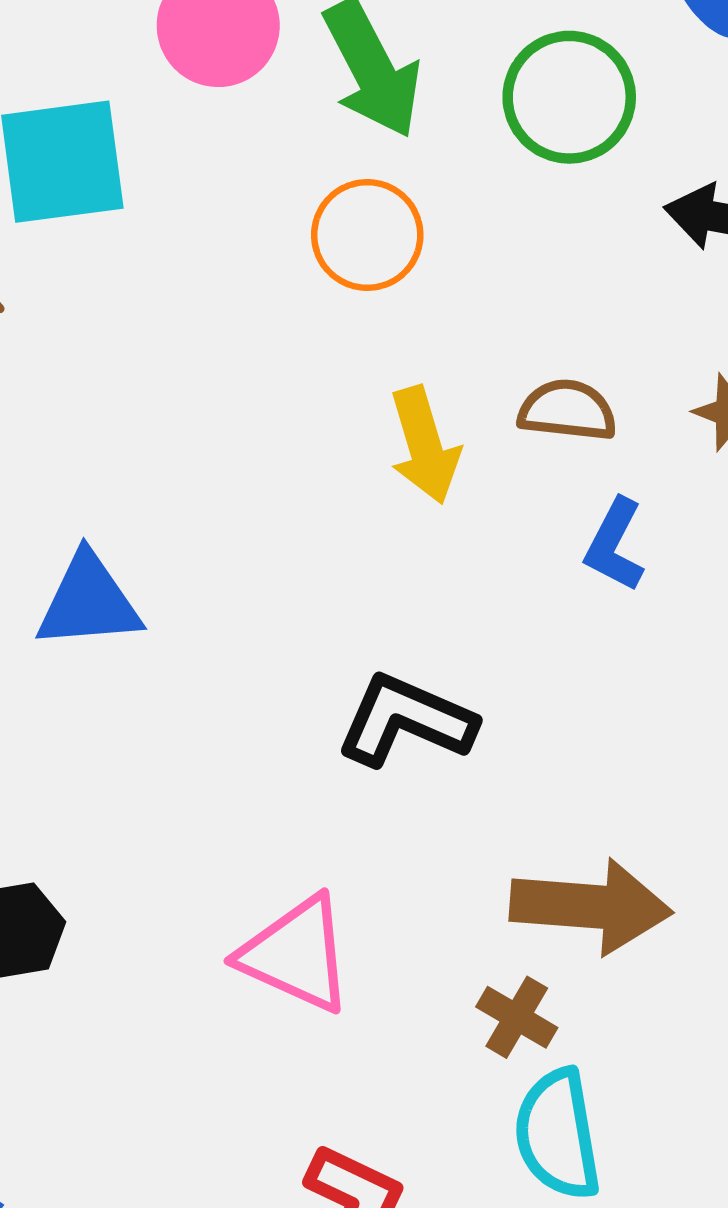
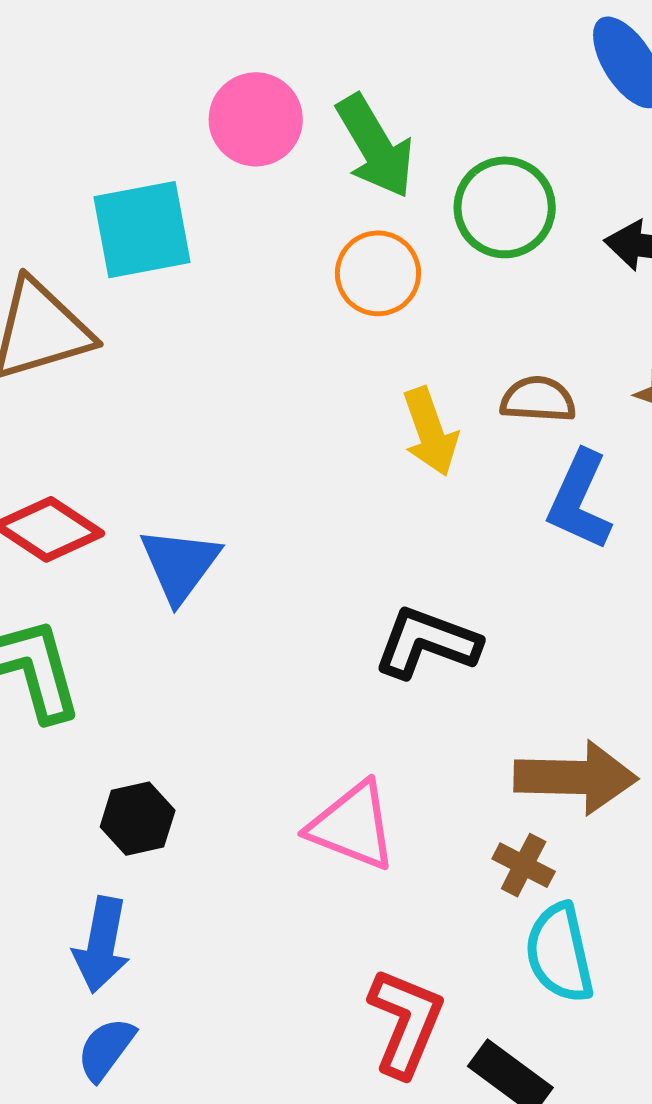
green circle: (569, 97) -> (505, 207), moved
blue L-shape: (615, 545) -> (580, 500), size x1.4
blue triangle: (89, 602) -> (180, 565), turned -46

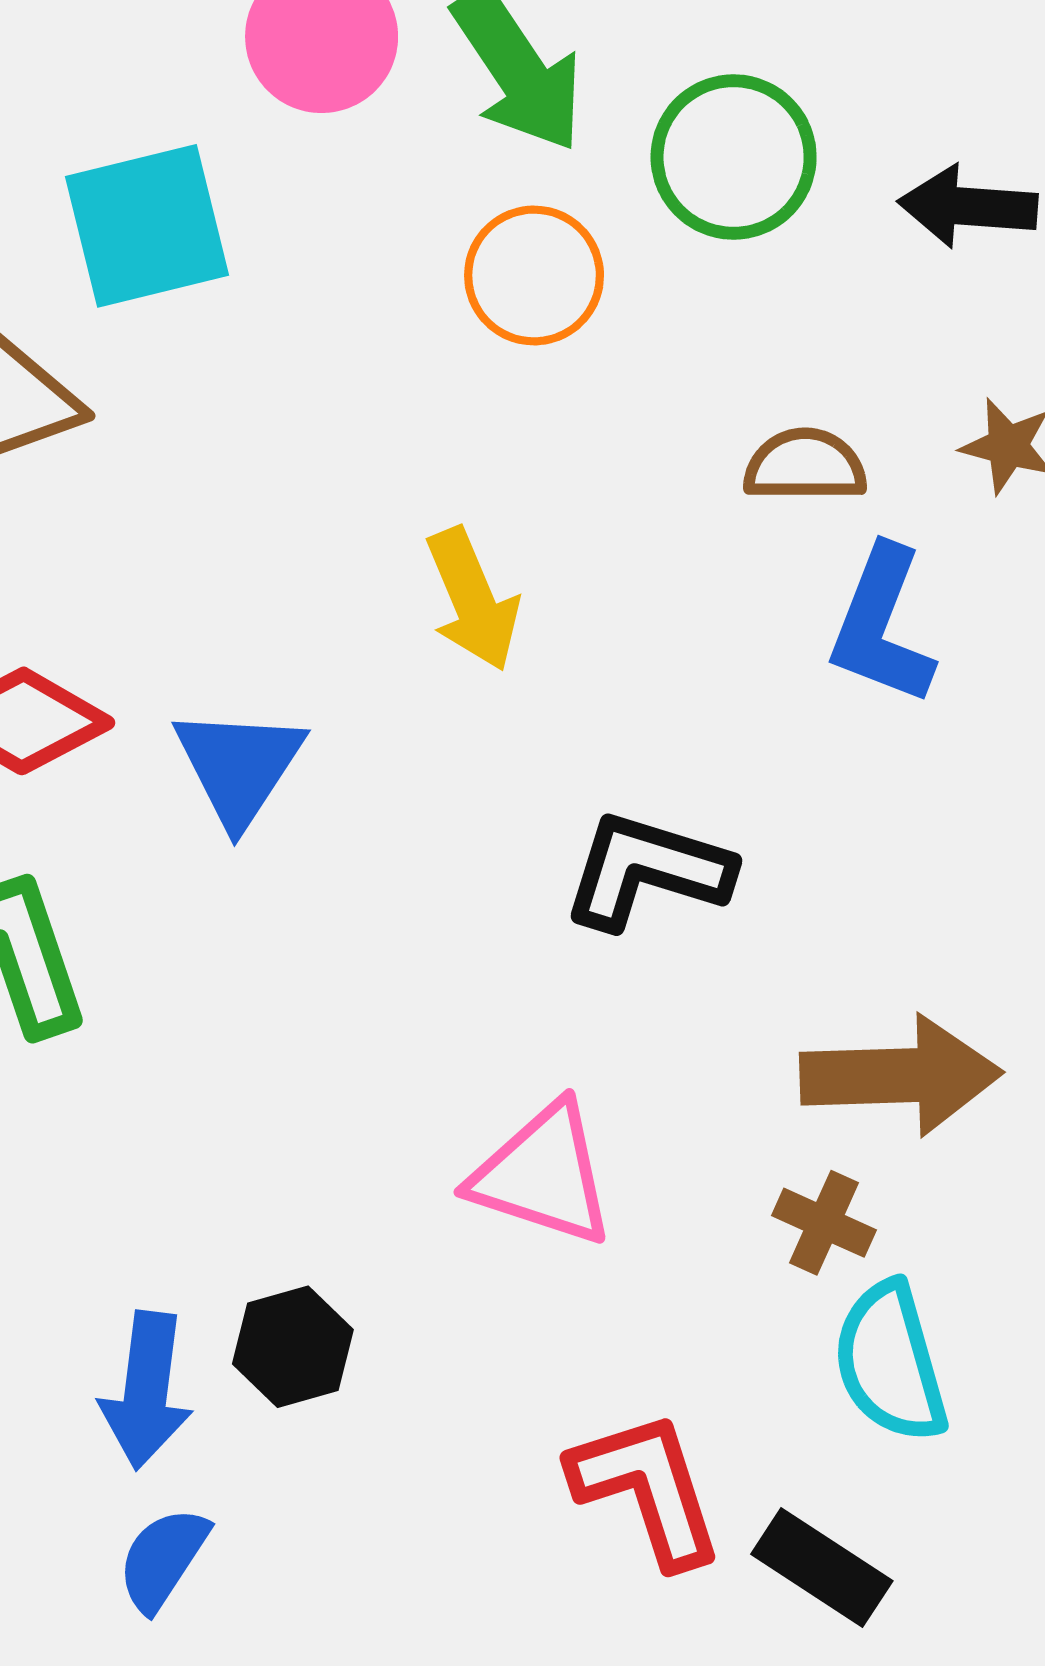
yellow arrow: (430, 432) -> (473, 599), moved
black hexagon: (138, 819) -> (293, 1347), moved
red L-shape: (406, 1022) -> (647, 1488), turned -37

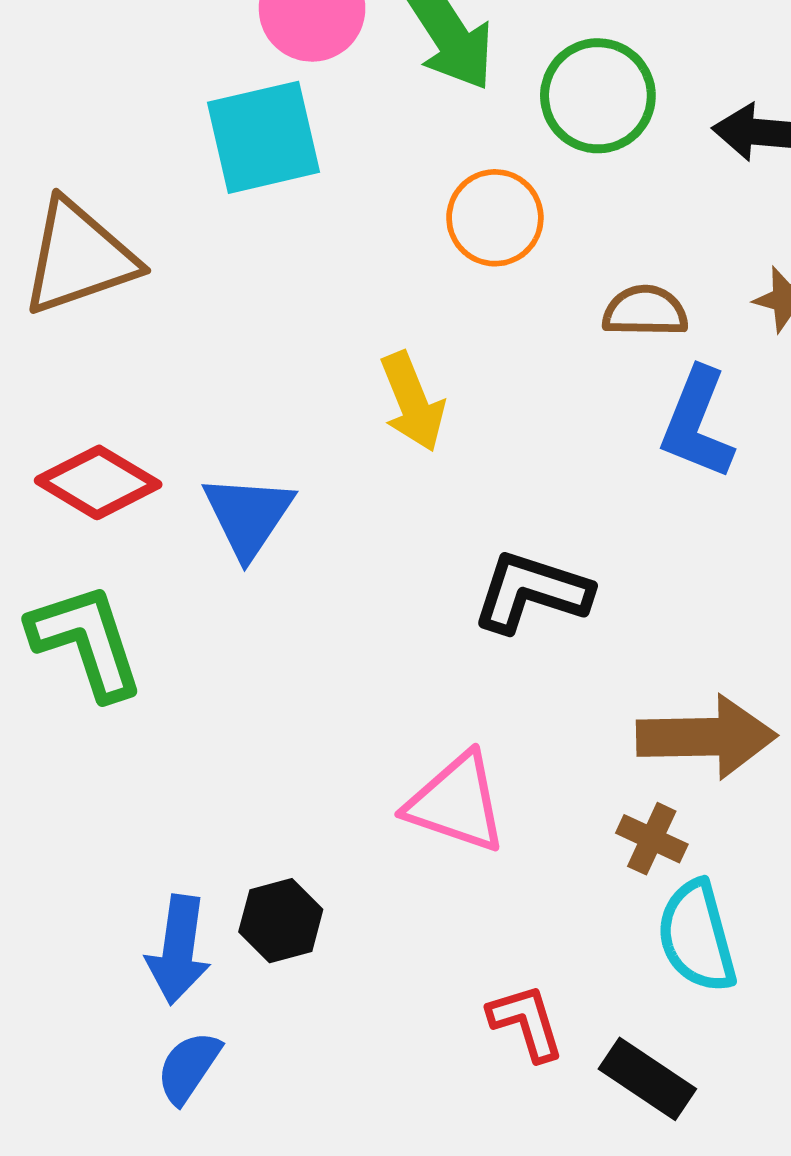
cyan square: (147, 226) -> (264, 137), moved
orange circle: (534, 275) -> (495, 218), moved
red L-shape: (647, 1488) -> (526, 1022), size x0.7

